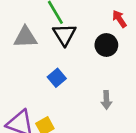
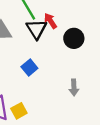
red arrow: (119, 19) -> (50, 21), moved

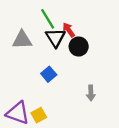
black circle: (74, 38) -> (79, 47), moved

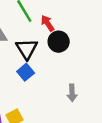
black triangle: (55, 38) -> (27, 49), moved

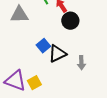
black triangle: (27, 49) -> (57, 54), moved, turned 36

